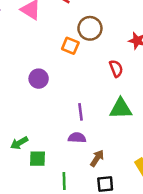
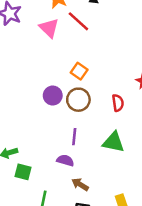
brown circle: (90, 28) -> (78, 100), moved
purple circle: (39, 79) -> (53, 96), moved
brown arrow: (97, 158) -> (80, 184), turned -105

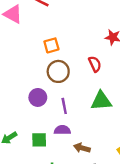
orange square: (79, 71) -> (51, 45), turned -35
purple circle: (53, 96) -> (38, 97), moved
green square: (23, 172) -> (39, 140), moved

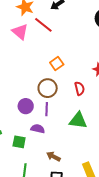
orange square: (51, 45) -> (57, 63), moved, turned -32
purple line: (64, 106) -> (47, 109), moved
purple semicircle: (62, 130) -> (38, 129), moved

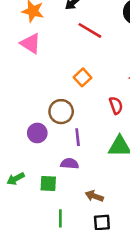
red line: (43, 25) -> (90, 30), moved
brown circle: (48, 88) -> (61, 112), moved
purple circle: (26, 106) -> (37, 133), moved

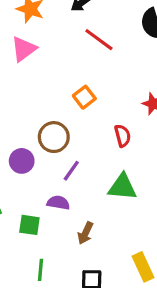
pink triangle: (31, 43) -> (24, 49), turned 45
purple line: (78, 137) -> (71, 171), turned 36
brown arrow: (94, 196) -> (85, 233), moved, turned -90

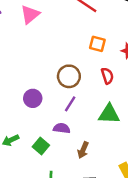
orange square: (84, 97) -> (97, 44), moved, turned -35
brown circle: (54, 137) -> (69, 76), moved
green square: (29, 225) -> (41, 146), turned 35

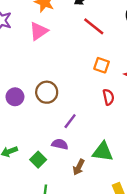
brown circle: (69, 76) -> (47, 92), moved
purple circle: (33, 98) -> (15, 97), moved
green triangle: (109, 114) -> (103, 152), moved

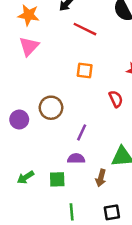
orange square: (102, 65) -> (85, 70), moved
green square: (38, 160) -> (57, 179), turned -35

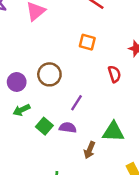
green arrow: (26, 177) -> (22, 110), moved
green square: (57, 179) -> (44, 126), moved, turned 35

